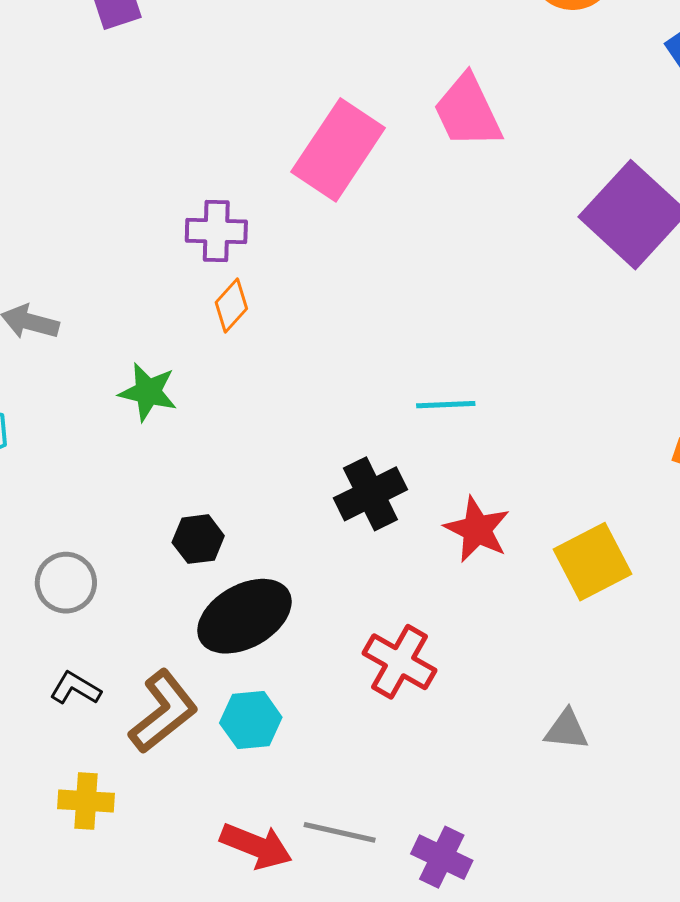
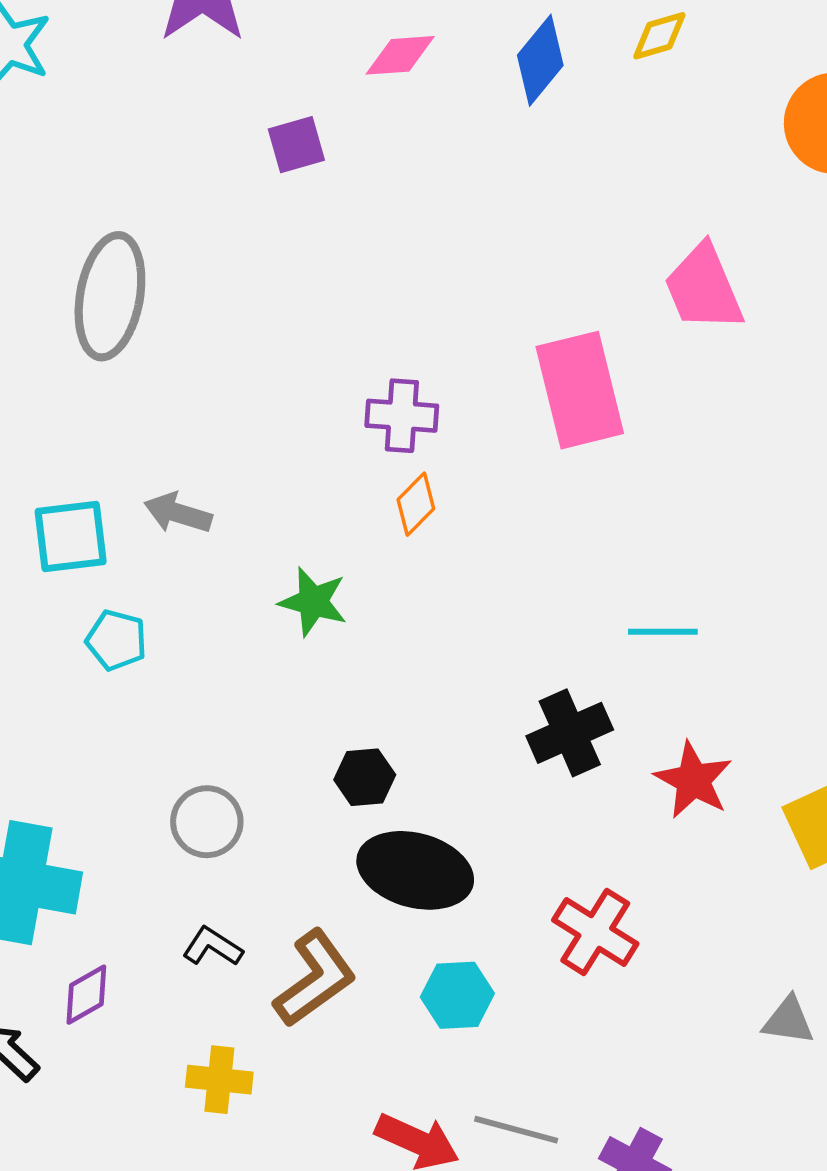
pink rectangle: (338, 150) -> (580, 390), moved, turned -50
black ellipse: (244, 616) -> (415, 870), turned 42
cyan hexagon: (251, 720) -> (457, 995), moved

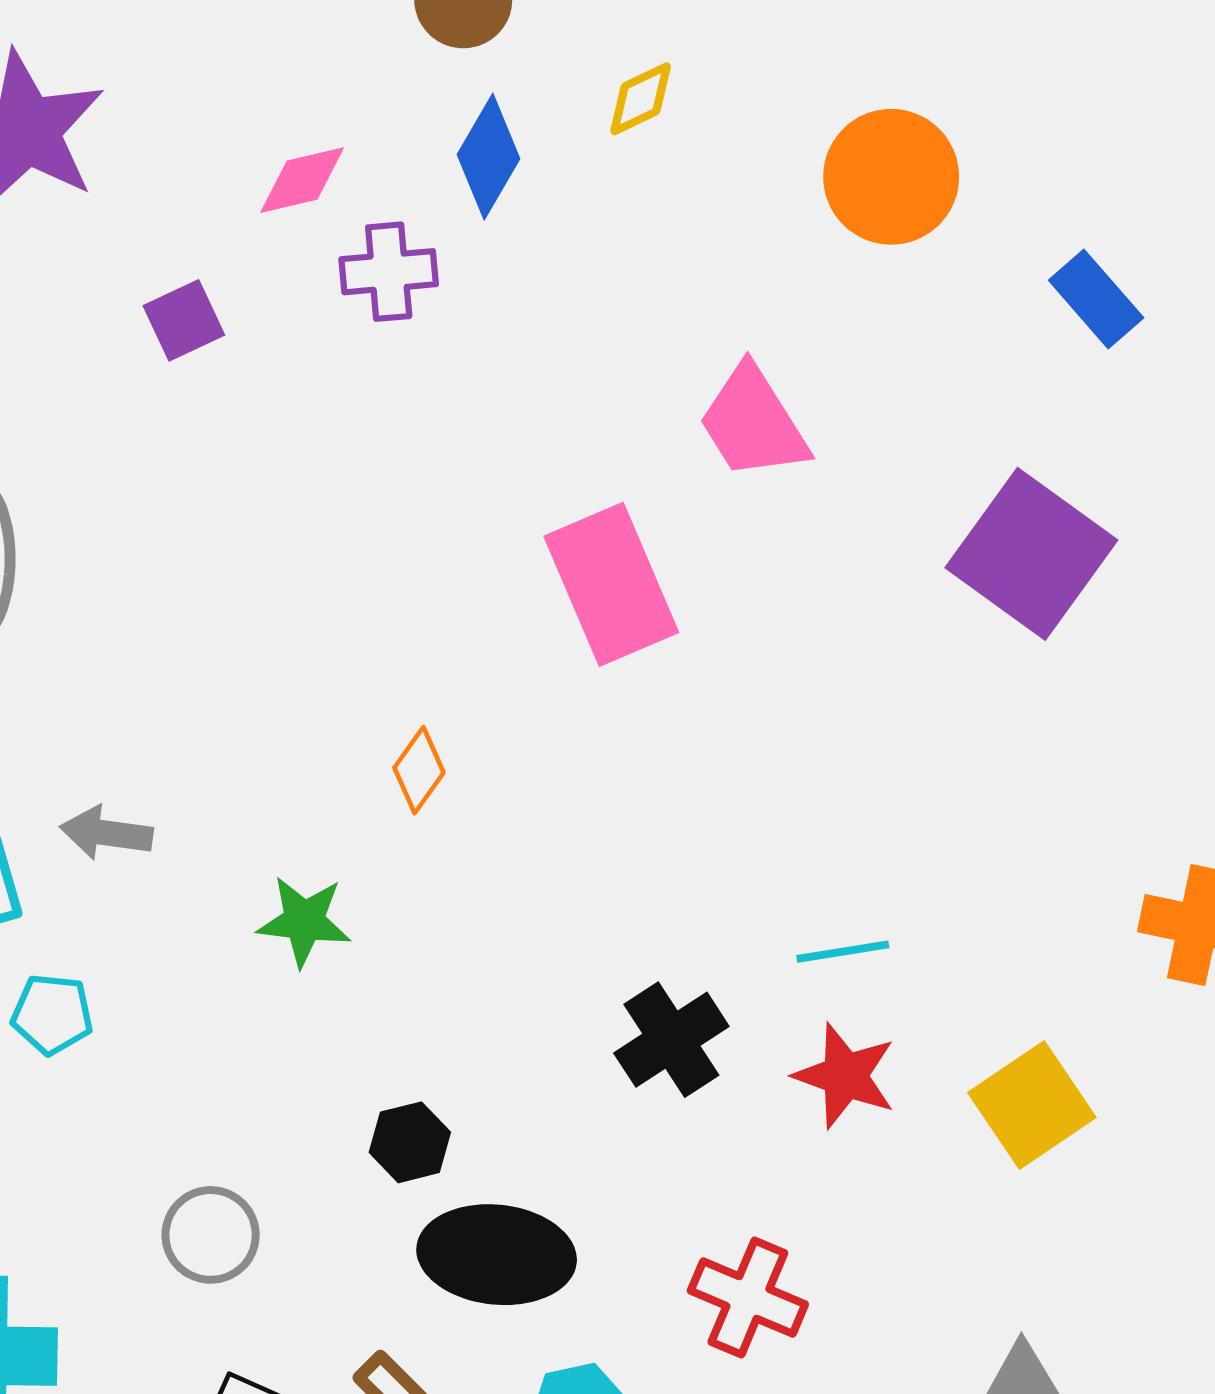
purple cross: (402, 416) -> (389, 272), moved
cyan line: (663, 632) -> (843, 952), moved

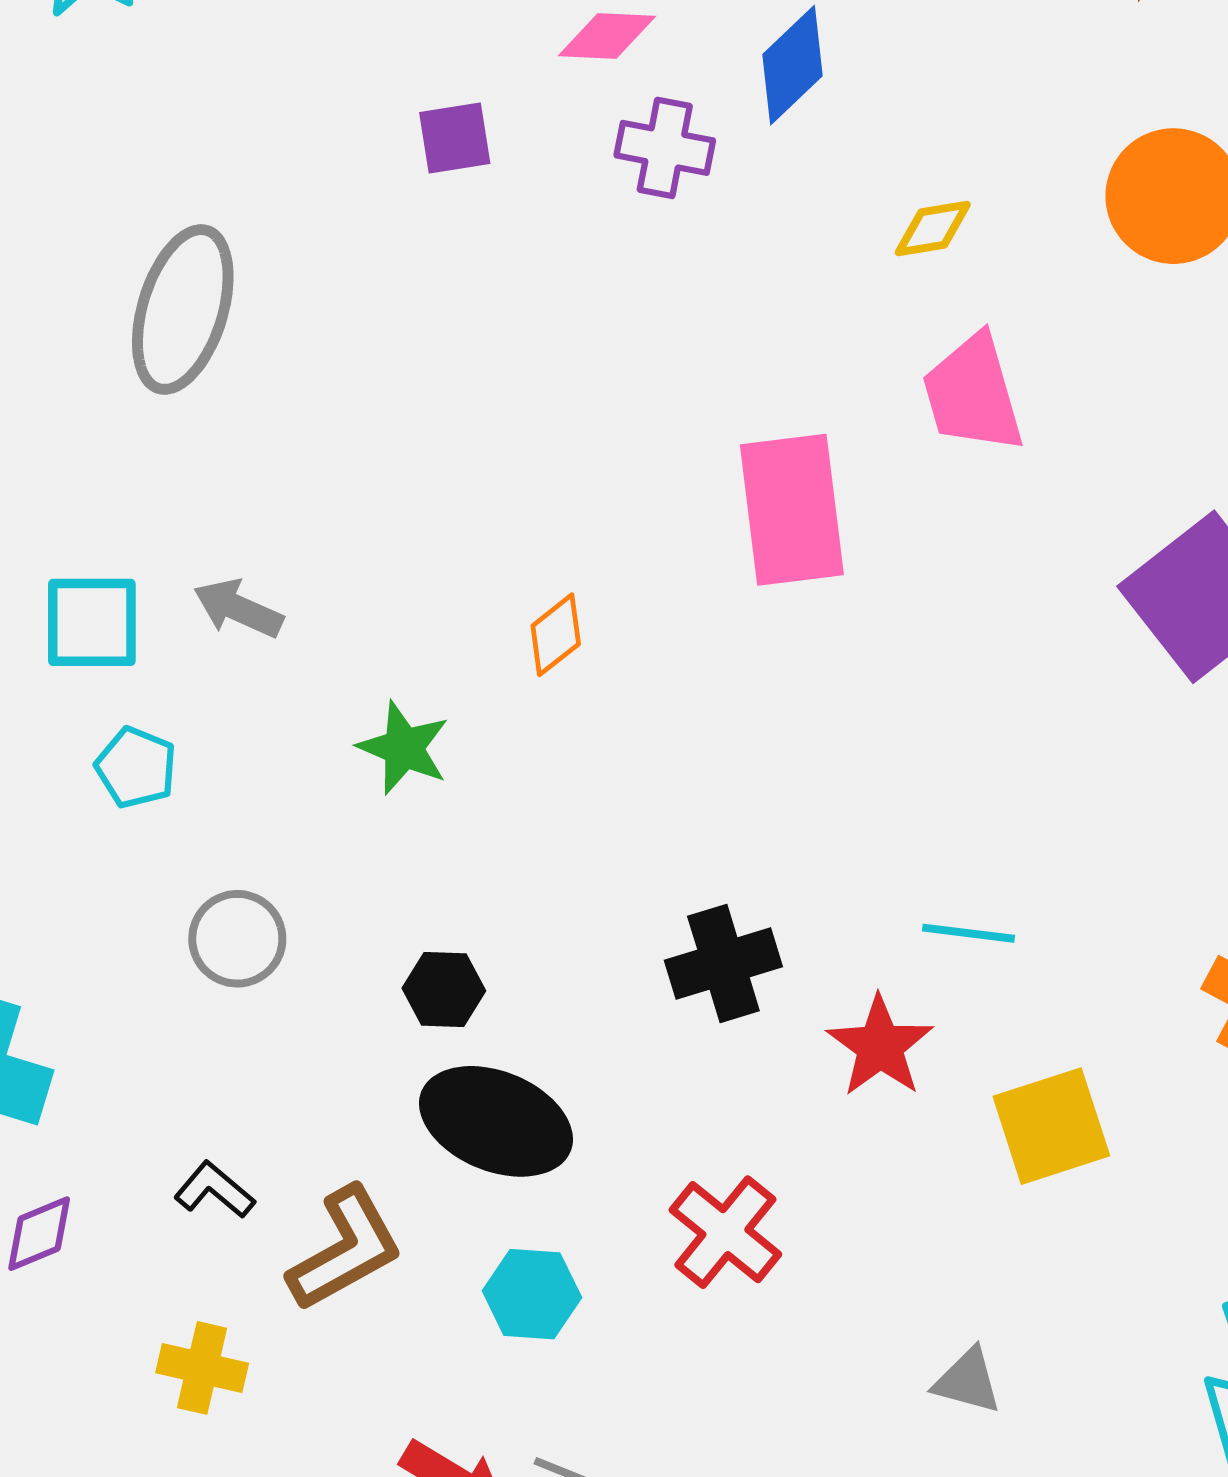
yellow diamond: (641, 99) -> (933, 228), moved
cyan line: (843, 952) -> (969, 933), moved
gray circle: (211, 1235) -> (237, 939), moved

